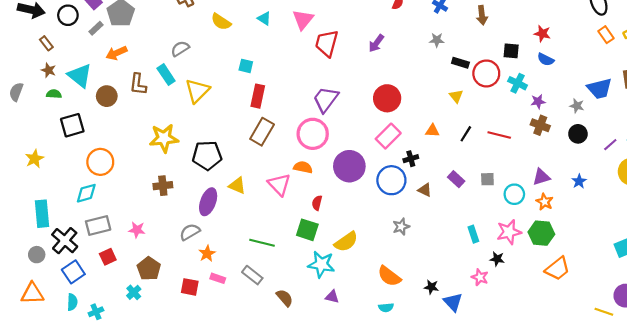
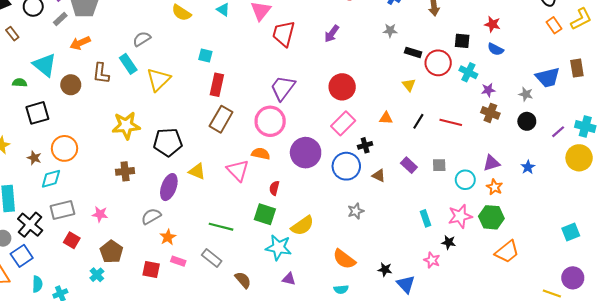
brown star: (49, 70) -> (34, 158), moved
red square: (108, 257) -> (72, 240), turned -35
blue square: (73, 272) -> (22, 256), moved

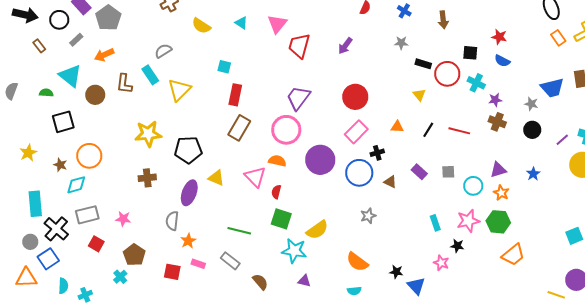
gray rectangle: (60, 19) -> (76, 40), moved
red semicircle: (274, 188) -> (276, 192), moved
gray semicircle: (151, 216) -> (172, 221), turned -54

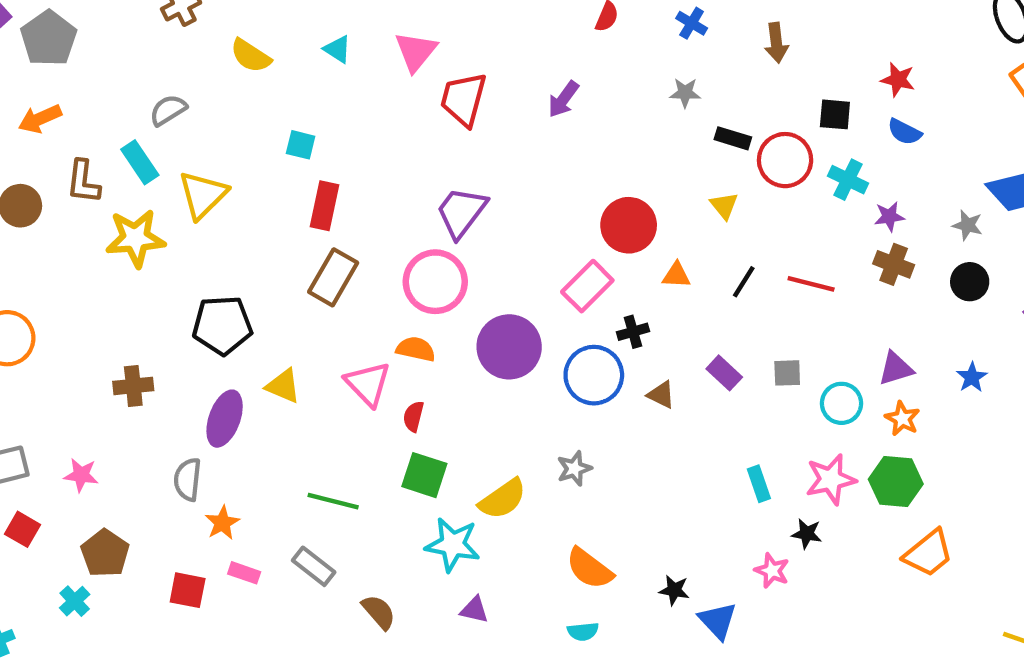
red circle: (355, 97) -> (629, 225), moved
yellow star: (148, 134) -> (135, 238), moved
gray star: (368, 216) -> (574, 469), moved

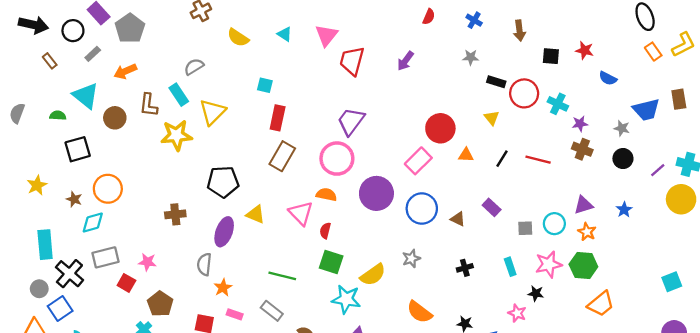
black square: (835, 114) -> (551, 56), moved
blue semicircle: (904, 132) -> (608, 78), moved
black cross: (633, 332) -> (465, 268), moved
gray square: (787, 373) -> (525, 228), moved
red square: (22, 529) -> (126, 283), moved

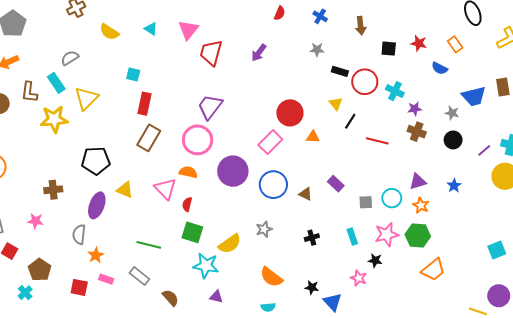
orange rectangle: (653, 52) -> (455, 44), moved
black line: (502, 159) -> (350, 121), moved
pink star: (147, 262) -> (36, 221), moved

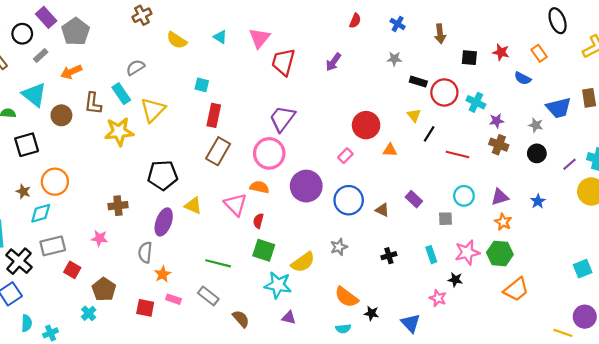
pink rectangle: (270, 142) -> (345, 156), size x0.6
cyan circle: (392, 198) -> (464, 196), moved
black star: (312, 287) -> (371, 313), moved

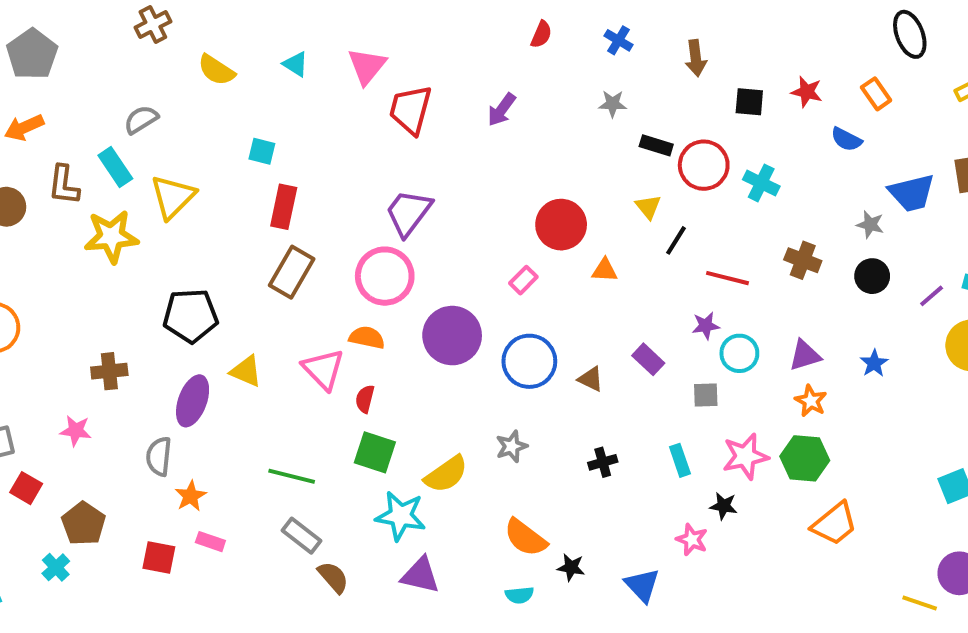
purple star: (497, 121) -> (706, 326), moved
gray rectangle: (208, 296) -> (302, 536), moved
purple triangle: (289, 318) -> (420, 575), size x1.5

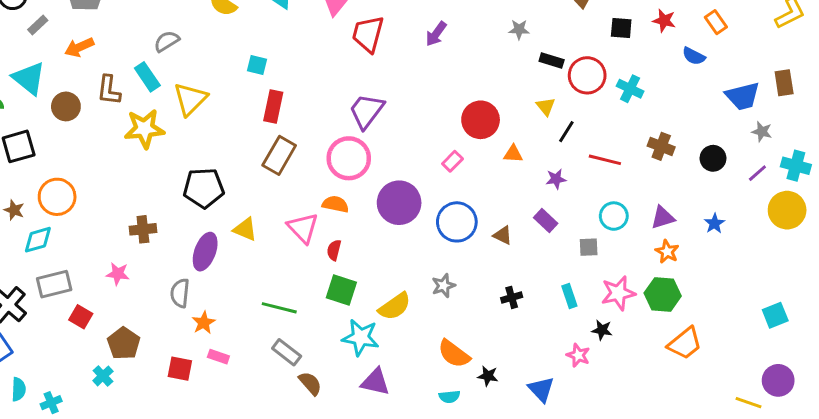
gray star: (870, 225) -> (762, 132), moved
purple star: (706, 326) -> (556, 179), moved

